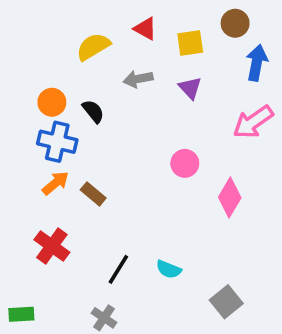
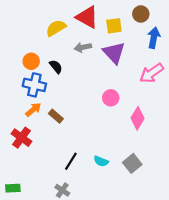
red triangle: (145, 29) -> (87, 17), size x1.6
purple triangle: (190, 88) -> (114, 53), size x1.6
red cross: (52, 246) -> (22, 138), moved
gray square: (226, 302) -> (132, 163), moved

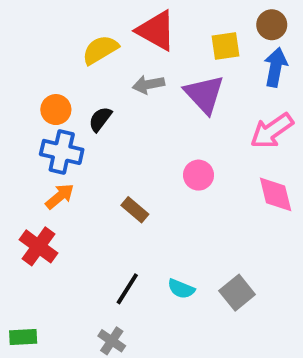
brown circle: (141, 14) -> (272, 25), moved
yellow square: (114, 26) -> (225, 46), moved
black semicircle: (56, 67) -> (100, 119), turned -104
brown rectangle: (56, 116) -> (135, 210), moved
pink diamond: (138, 118) -> (276, 194), moved, turned -45

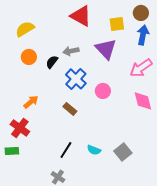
yellow semicircle: (100, 50) -> (25, 29), moved
gray arrow: (148, 84) -> (71, 51), moved
blue cross: (62, 152) -> (76, 79), moved, turned 30
green rectangle: (23, 337) -> (12, 151), moved

